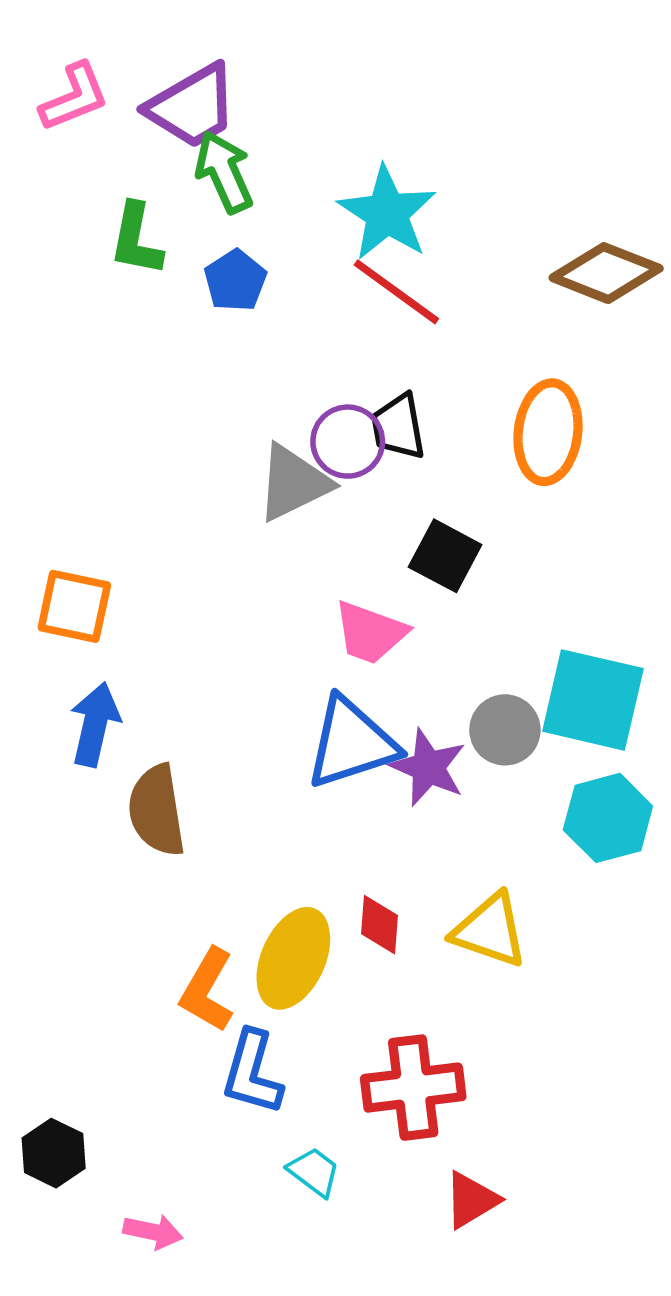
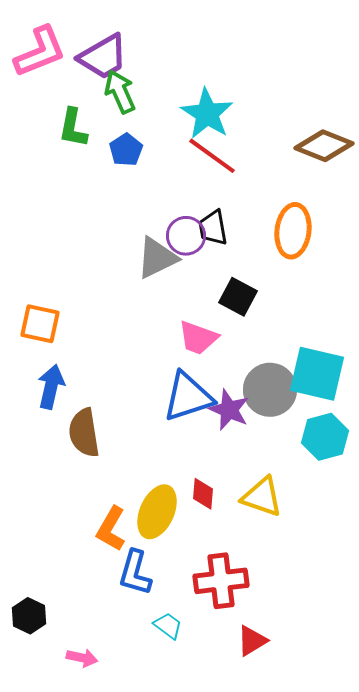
pink L-shape: (74, 97) -> (40, 52), size x1.4
gray circle: (505, 730) -> (270, 390), size x1.4

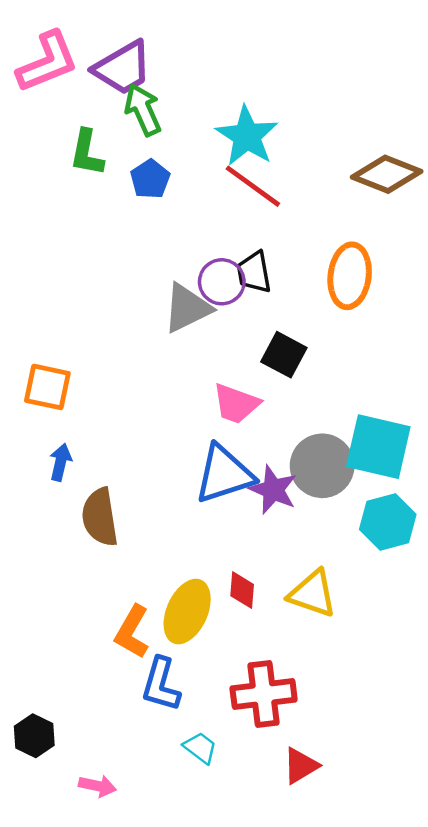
blue arrow: (51, 387) -> (60, 462), size x0.7

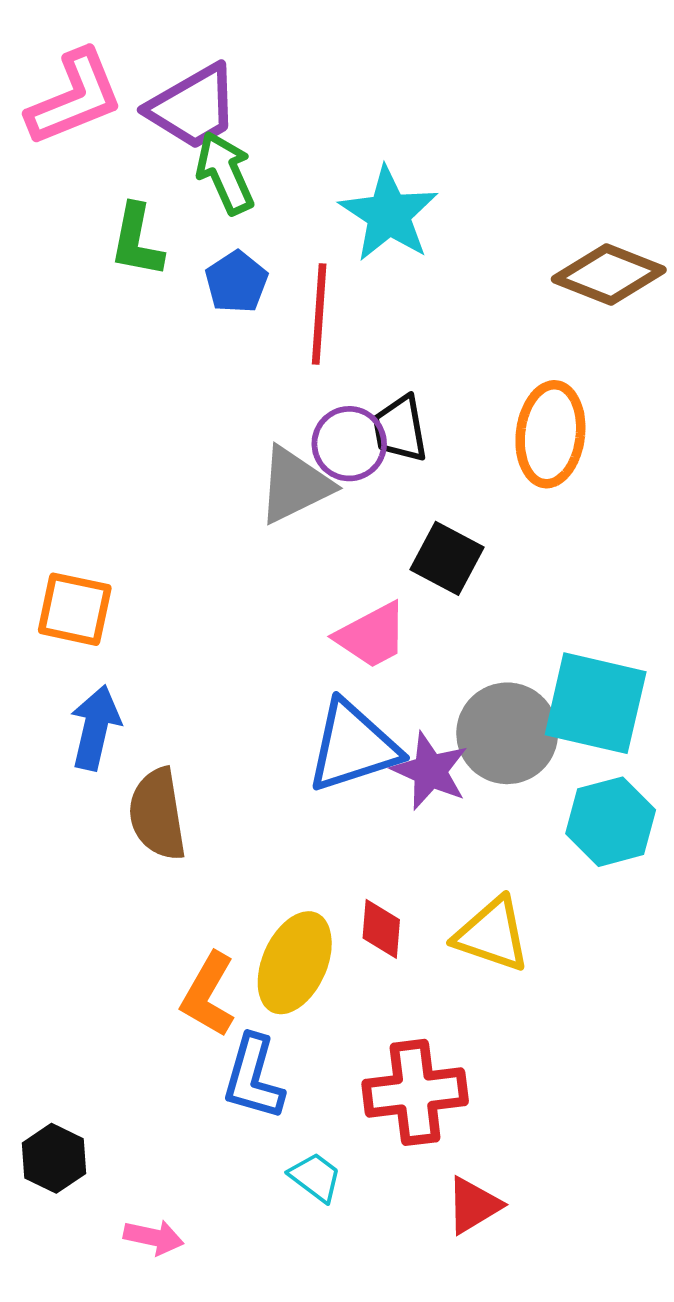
red line: (253, 186) -> (319, 314), moved, turned 58
pink trapezoid: (236, 404) -> (372, 636), turned -48
blue arrow: (60, 462) -> (95, 728), size x1.4

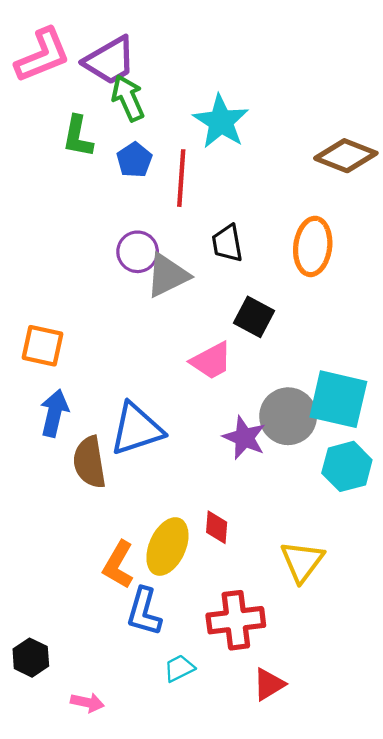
purple circle: (349, 444) -> (138, 252), moved
blue triangle: (353, 746) -> (137, 429), moved
yellow triangle: (492, 935) -> (302, 561), moved, turned 48
cyan trapezoid: (315, 1177) -> (179, 668), turned -64

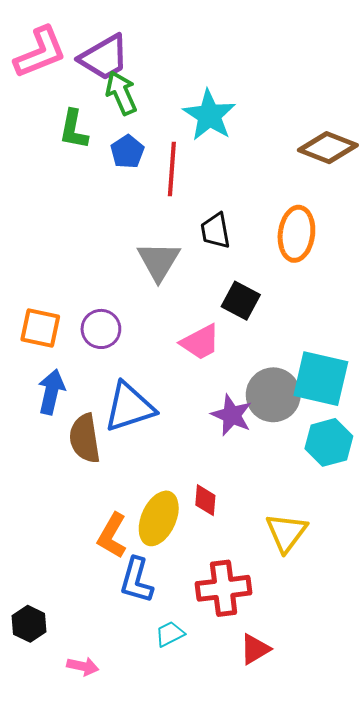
purple circle: (138, 252) -> (101, 329), moved
gray triangle: (167, 275) -> (159, 261), turned -33

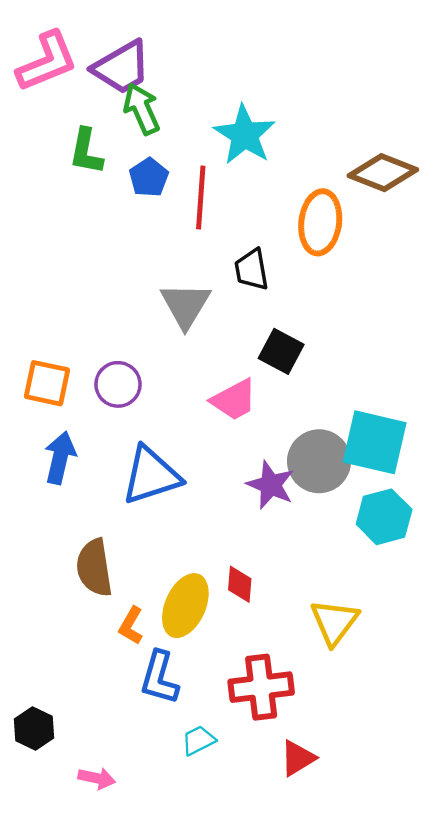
orange ellipse: (296, 234) -> (320, 222), moved
brown semicircle: (85, 438) -> (94, 568), moved
orange L-shape: (112, 536) -> (131, 626), size x0.7

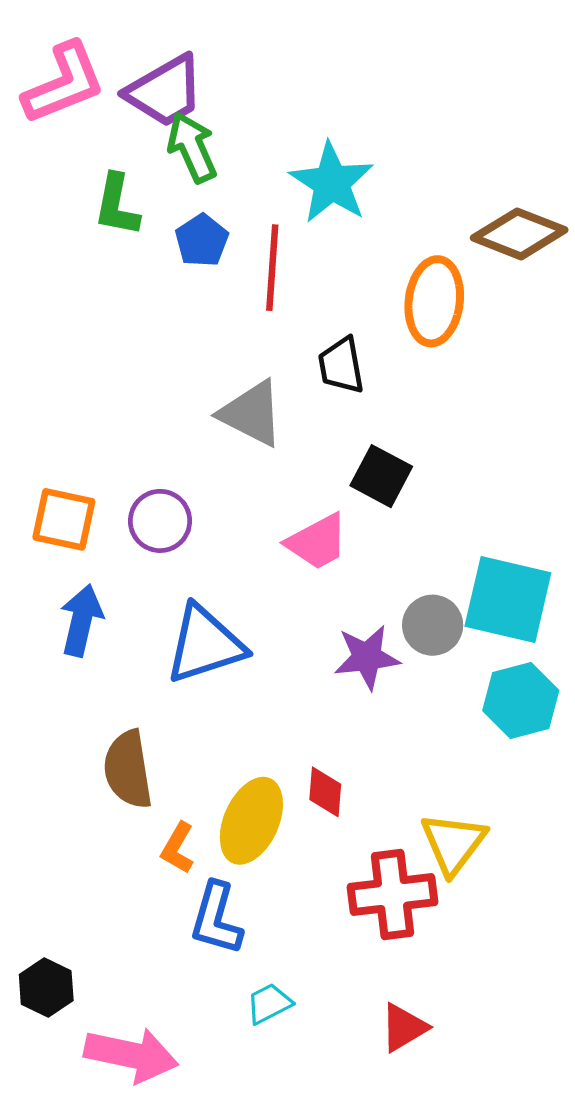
gray triangle: (185, 305) -> (251, 414), turned -34
gray circle: (319, 461) -> (433, 625), size x0.7
purple star: (271, 485) -> (367, 657), turned -30
red cross: (261, 687) -> (393, 895), moved
pink arrow: (97, 778) -> (131, 1055), size x1.8

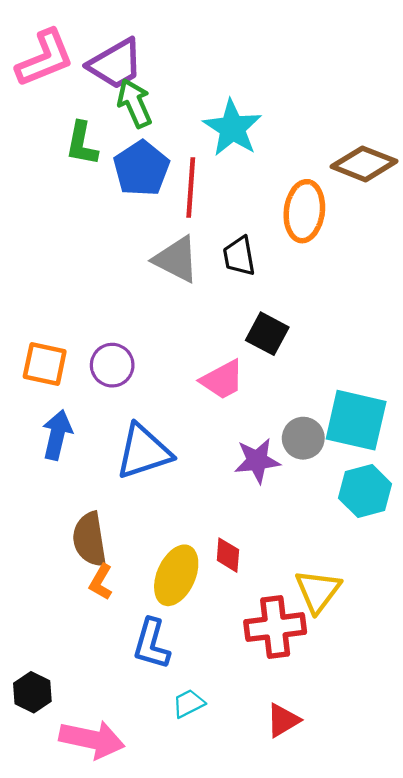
blue pentagon: (202, 240) -> (141, 168), size x1.5
gray triangle: (251, 414) -> (176, 259), moved
orange L-shape: (178, 848) -> (101, 582), moved

